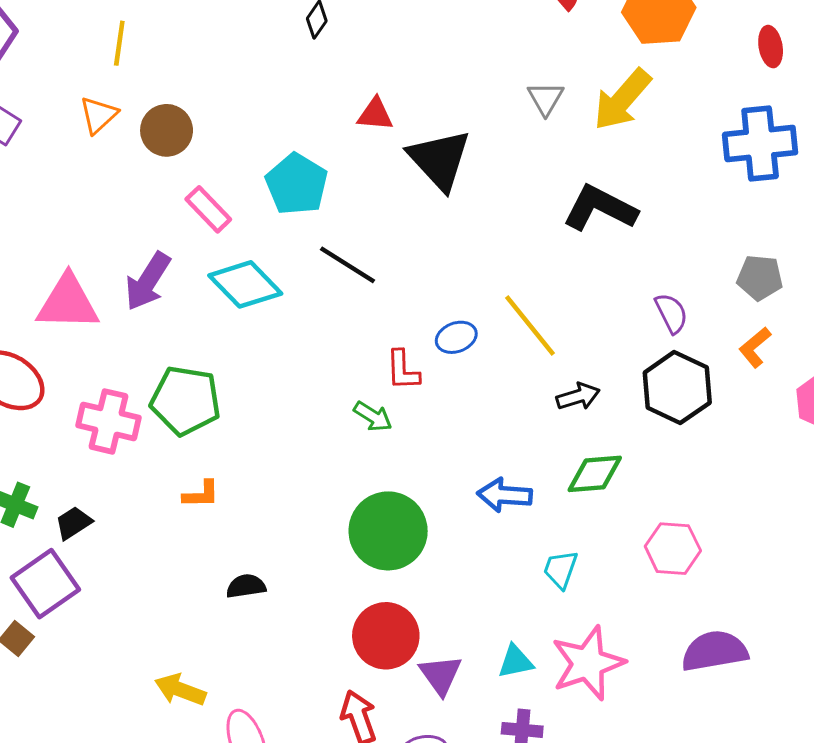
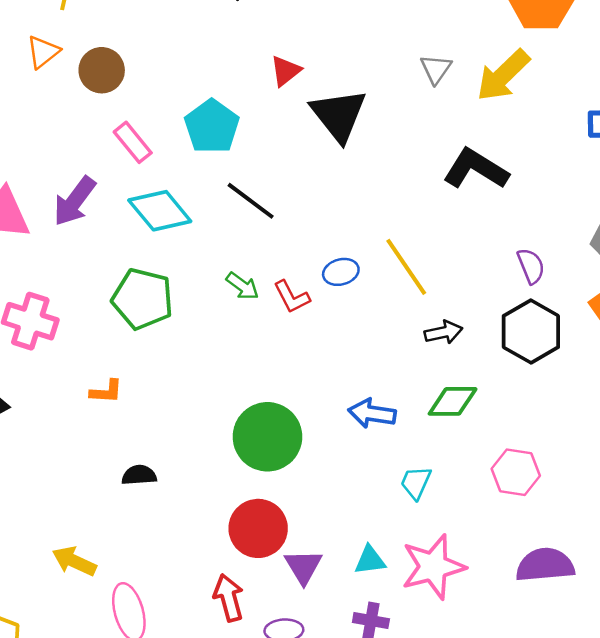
red triangle: (375, 114) -> (286, 71), turned -48
red L-shape: (403, 370) -> (292, 297), turned -30
green pentagon: (185, 401) -> (143, 299), moved
green arrow: (373, 416) -> (242, 286), moved

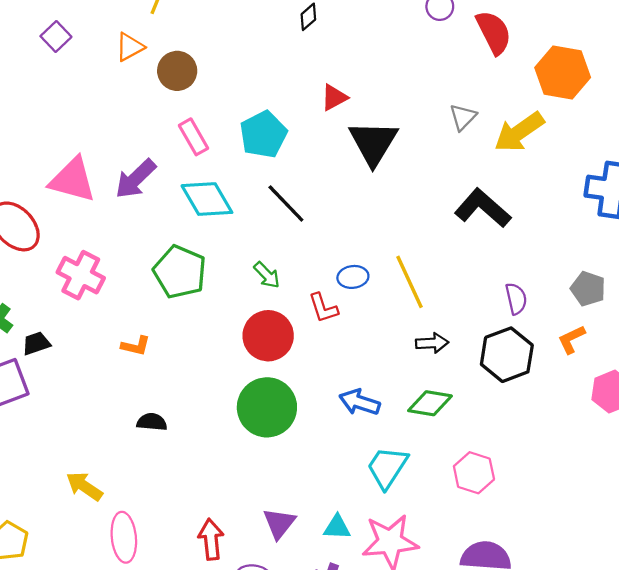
red L-shape: (292, 297) -> (323, 308), moved
cyan trapezoid: (416, 483) -> (387, 467), size x1.5
red circle: (258, 528) -> (268, 336), moved

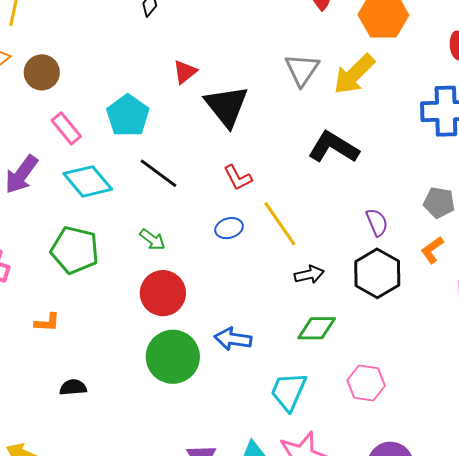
gray triangle: (463, 117) -> (302, 70), size x1.4
red L-shape: (323, 308) -> (238, 178), moved
blue arrow: (360, 402) -> (233, 339), moved

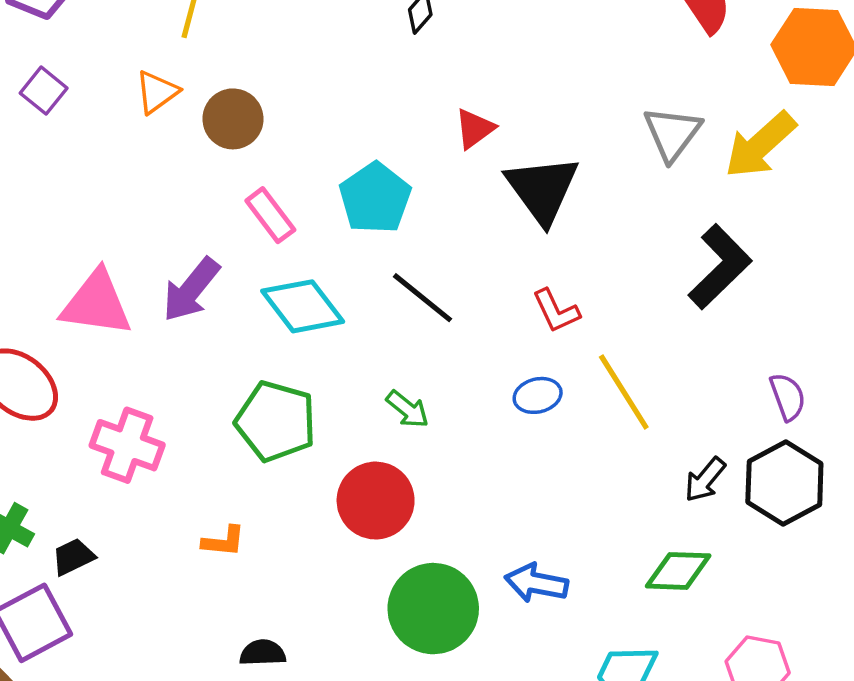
black L-shape: (333, 147) -> (720, 267), turned 102
black arrow: (309, 274) -> (705, 480), moved, turned 140
red circle: (163, 293) -> (376, 501), moved

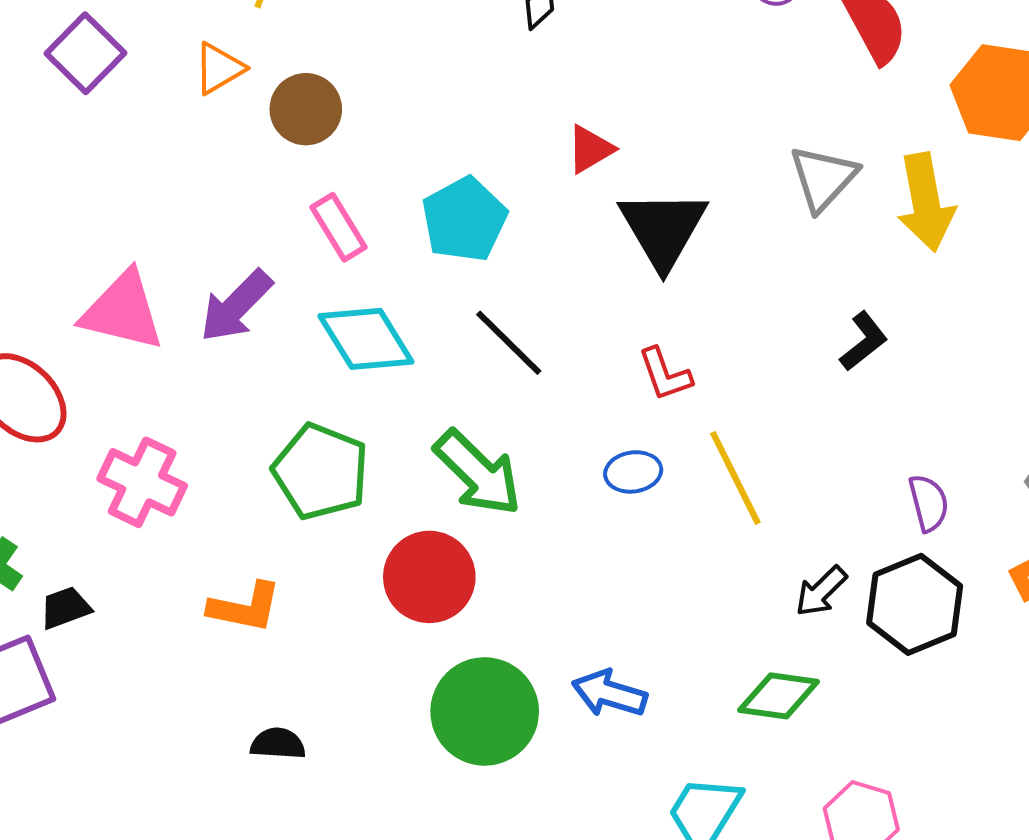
purple square: (44, 91) -> (85, 53), size x1.4
yellow arrow: (760, 145) -> (926, 202), turned -64
black L-shape: (720, 267) -> (864, 341), size x0.6
green arrow: (408, 409) -> (478, 473), size x1.8
orange L-shape: (224, 541) -> (245, 607), size x1.4

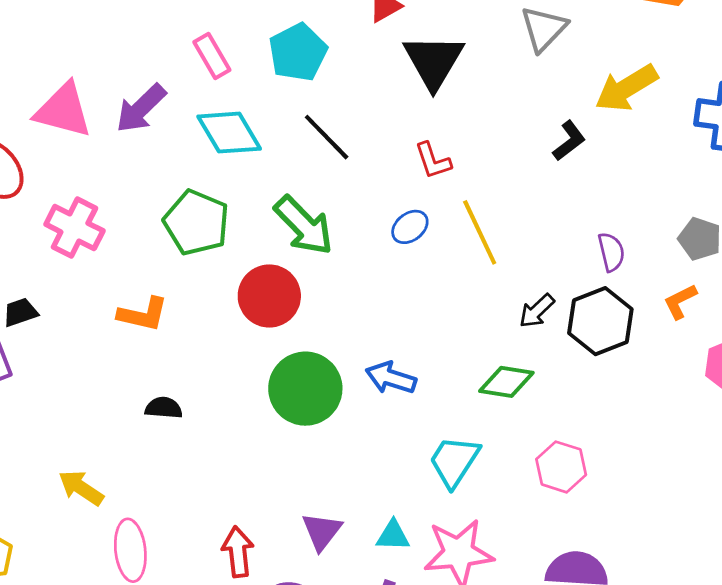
yellow arrow: (926, 202) -> (626, 88), moved, turned 68
blue ellipse: (633, 472) -> (410, 227), turned -30

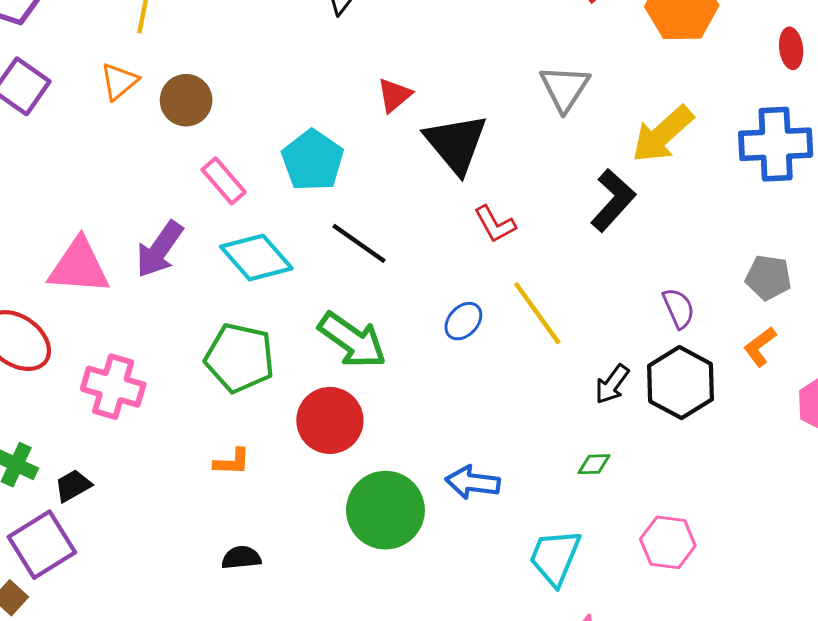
black L-shape: (569, 141) -> (613, 200), size x1.4
red L-shape: (433, 161) -> (495, 224), moved
orange L-shape: (143, 314) -> (232, 462), moved, size x0.7
green diamond: (506, 382) -> (594, 464), size x0.6

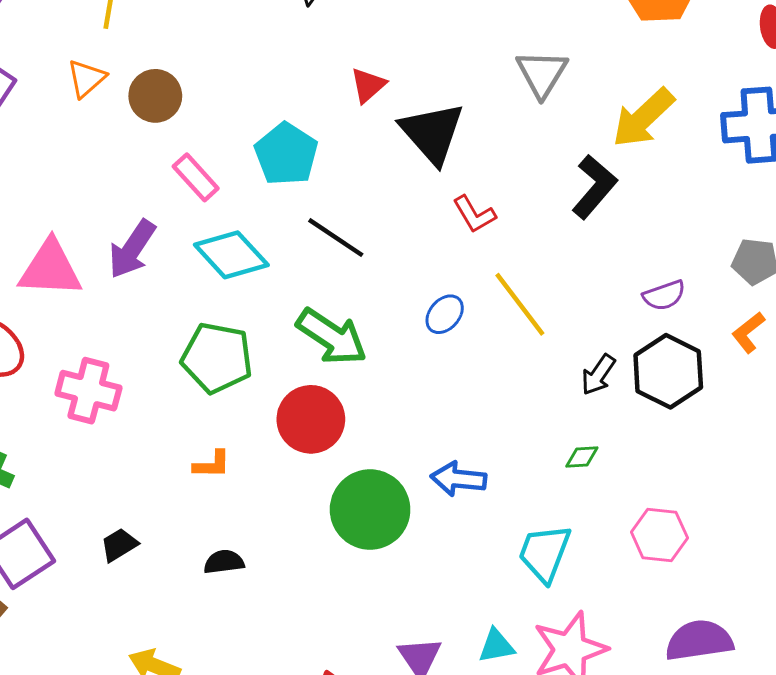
purple semicircle: (678, 308) -> (664, 295), turned 96
black trapezoid: (73, 486) -> (119, 545), moved

